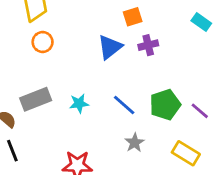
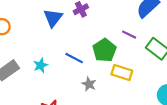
purple line: (200, 111) -> (129, 35), moved
yellow rectangle: (186, 153) -> (122, 73), moved

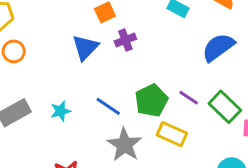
purple line: (129, 35) -> (189, 98), moved
gray star: (89, 84) -> (125, 145), size x1.6

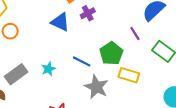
blue triangle: (85, 47) -> (60, 22), turned -42
purple line: (189, 98) -> (135, 33), moved, turned 32

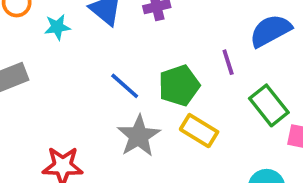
cyan star: (48, 69) -> (57, 27), moved

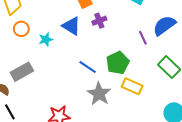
purple line: (228, 62) -> (143, 38), moved

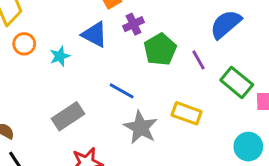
purple line: (143, 38) -> (198, 60), moved
green pentagon: (118, 63) -> (160, 49), moved
gray rectangle: (22, 72) -> (68, 116), moved

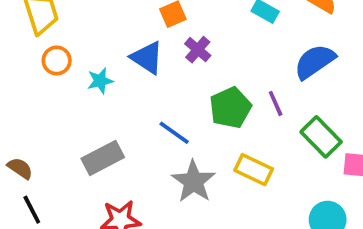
purple cross: (133, 24) -> (198, 50), turned -30
green pentagon: (160, 49) -> (230, 108), moved

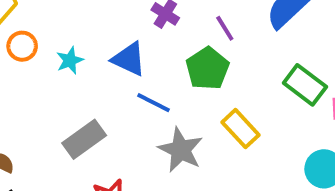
blue triangle: (147, 58) -> (129, 59), moved
purple line: (276, 103) -> (225, 28), moved
yellow rectangle: (254, 170) -> (241, 129), turned 30

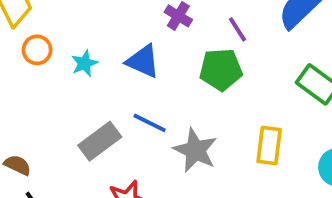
green pentagon: (207, 69) -> (221, 69), turned 30
blue line: (154, 103) -> (150, 123), moved
yellow rectangle: (241, 129) -> (269, 146), moved, turned 51

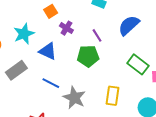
cyan star: (84, 63) -> (24, 34), moved, size x1.5
gray rectangle: (100, 141) -> (16, 70), moved

